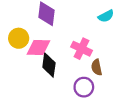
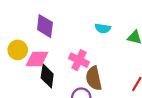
cyan semicircle: (106, 16) -> (103, 28), turned 35
brown semicircle: (97, 67) -> (94, 78), size x1.5

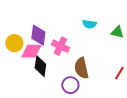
purple diamond: (45, 26) -> (38, 35), moved
pink cross: (79, 60) -> (60, 46), moved

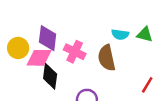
cyan semicircle: (89, 24) -> (120, 34), moved
brown semicircle: (81, 68) -> (107, 58), moved

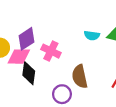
purple diamond: (48, 38) -> (27, 39), turned 50
brown semicircle: (107, 58) -> (80, 76), moved

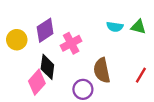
pink cross: (51, 51) -> (71, 43), turned 36
pink diamond: (19, 57) -> (37, 82), moved, turned -50

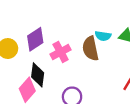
brown semicircle: (102, 70) -> (90, 49), moved

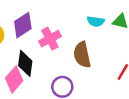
brown semicircle: (90, 49) -> (82, 55), moved

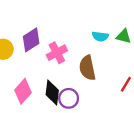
black diamond: (25, 63) -> (52, 93), moved

